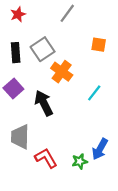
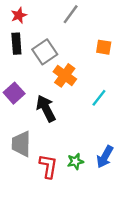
black rectangle: (16, 53) -> (16, 44), moved
red L-shape: (46, 158) -> (48, 166), turned 40
green star: (80, 161) -> (75, 161), moved

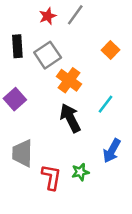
red star: (19, 15) -> (48, 16), moved
orange square: (104, 47) -> (110, 50), turned 35
black arrow: (46, 108) -> (70, 118), moved
blue arrow: (105, 157) -> (112, 151), moved

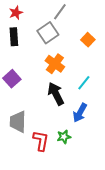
red star: (48, 16) -> (16, 13), moved
gray square: (48, 55) -> (48, 33), moved
blue arrow: (112, 151) -> (80, 113), moved

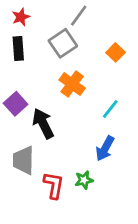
black arrow: (56, 94) -> (43, 123), moved

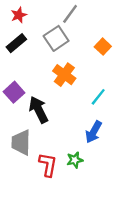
black rectangle: (18, 49) -> (16, 43), turned 54

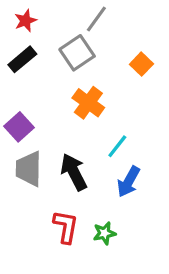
cyan line: (98, 97) -> (117, 146), moved
black arrow: (39, 110) -> (74, 172), moved
gray trapezoid: (21, 142) -> (29, 169), moved
green star: (75, 160) -> (104, 233), moved

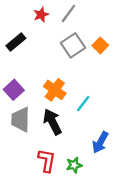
red star: (26, 21) -> (41, 15), moved
gray square: (77, 53) -> (73, 45), moved
orange cross: (88, 103) -> (55, 90), moved
blue arrow: (129, 182) -> (100, 142), moved

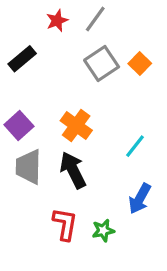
cyan line: (83, 104) -> (135, 146), moved

